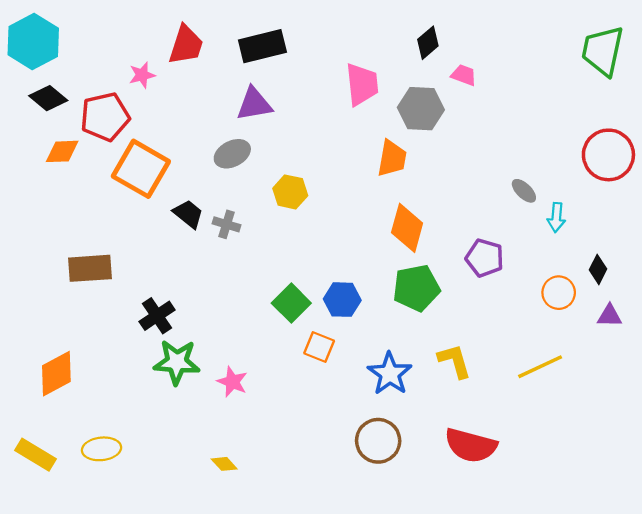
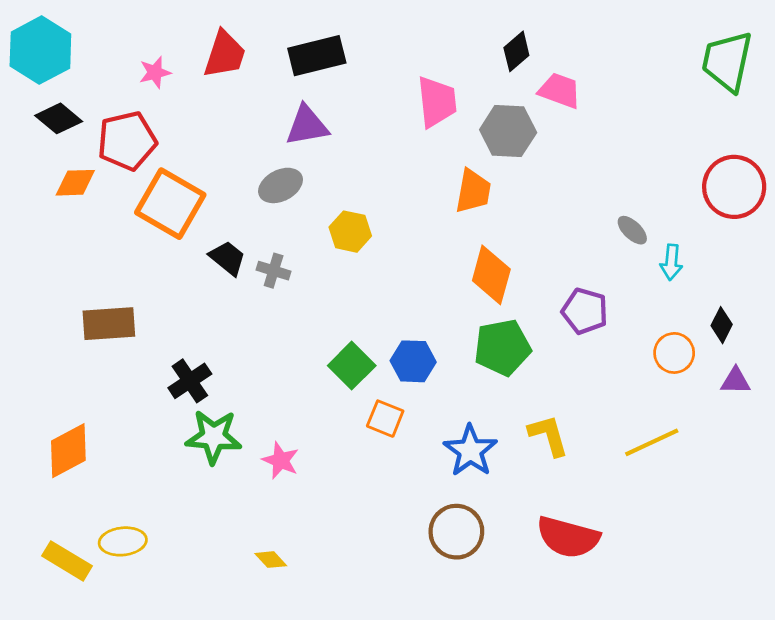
pink star: (142, 75) -> (155, 72), moved
pink trapezoid: (464, 75) -> (560, 91), size x1.4
yellow rectangle: (36, 455) -> (67, 561), moved

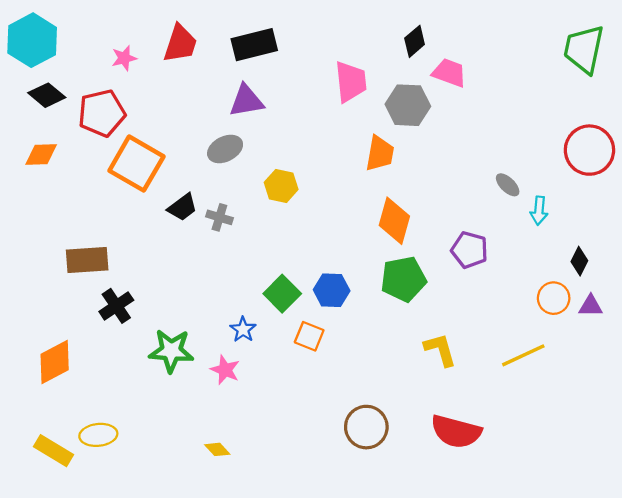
orange diamond: (75, 183) -> (41, 155), moved
black trapezoid: (227, 258) -> (182, 207), turned 104
orange circle: (674, 353) -> (554, 298), moved
black cross: (190, 381) -> (116, 306), moved
blue star: (470, 451) -> (243, 329), moved, size x0.6

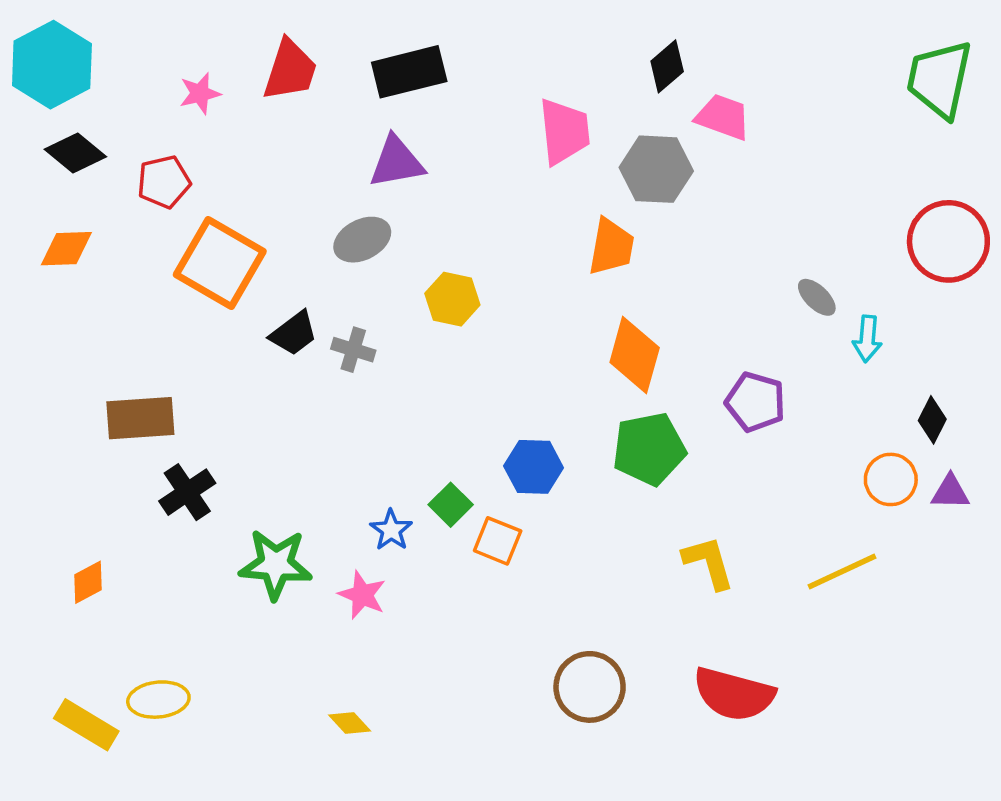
red pentagon: (102, 113) -> (164, 182), size x0.7
green square: (282, 294) -> (451, 505), moved, size x0.7
orange diamond: (55, 362) -> (88, 582), size x0.6

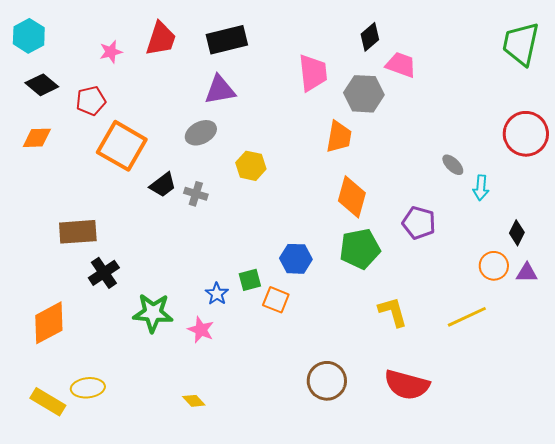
cyan hexagon: (52, 65) -> (29, 36), size x0.7
green square: (451, 505) -> (250, 280), turned 30
orange diamond: (88, 582) -> (49, 323), size x1.8

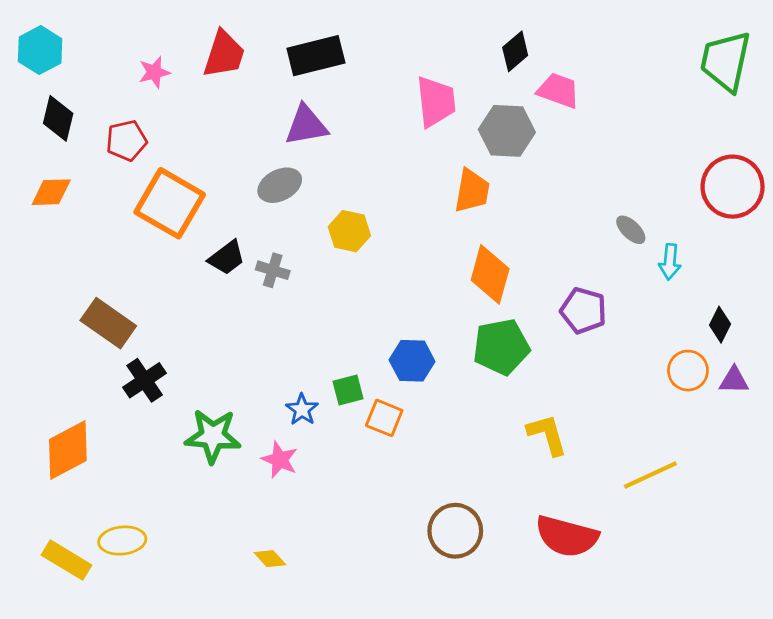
black diamond: (42, 85) -> (58, 118), turned 64
brown rectangle: (78, 232) -> (108, 323), turned 39
yellow line: (467, 317) -> (650, 475), moved

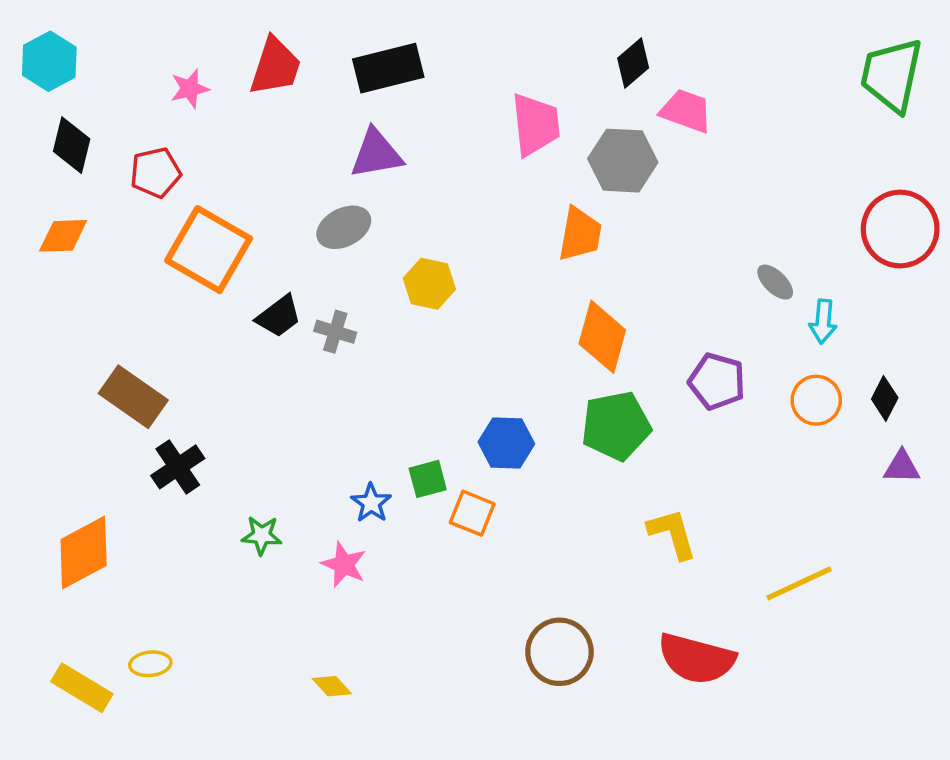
orange circle: (688, 371) -> (816, 400), moved
green star: (213, 436) -> (262, 535), size x0.6
yellow ellipse: (122, 541) -> (150, 664), size x0.7

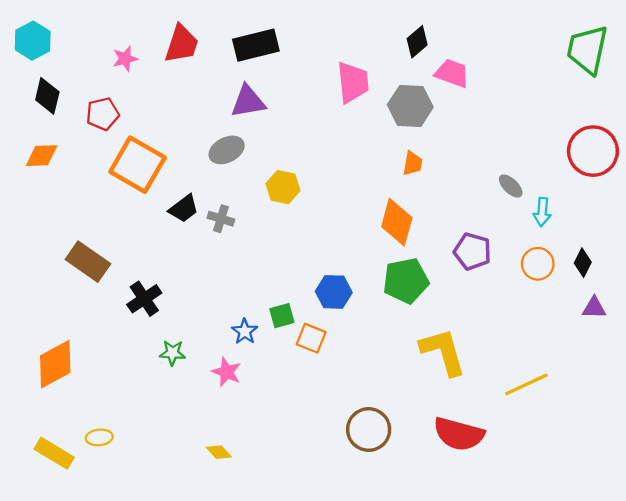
orange trapezoid: (580, 234) -> (413, 163), moved, size x0.7
black cross: (178, 467) -> (144, 299), moved
yellow L-shape: (672, 534) -> (443, 352), size x1.4

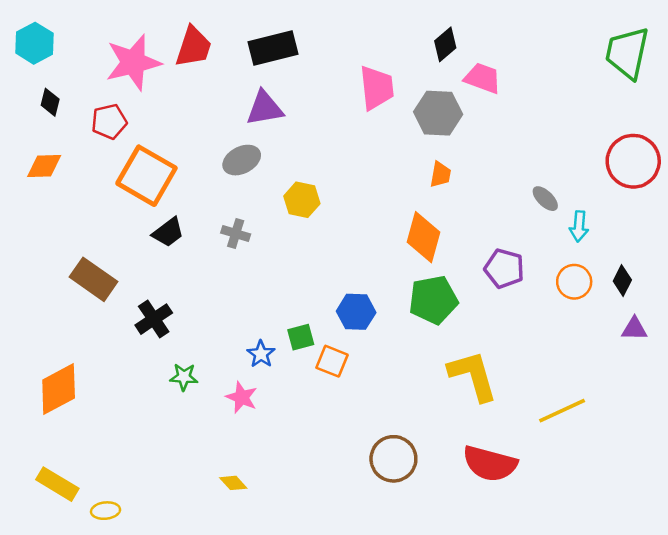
pink star: (125, 59) -> (133, 62), size x2.0
black diamond: (47, 96) -> (50, 102), size x0.7
black trapezoid: (184, 209) -> (168, 232), moved
yellow ellipse: (99, 437) -> (106, 511), moved

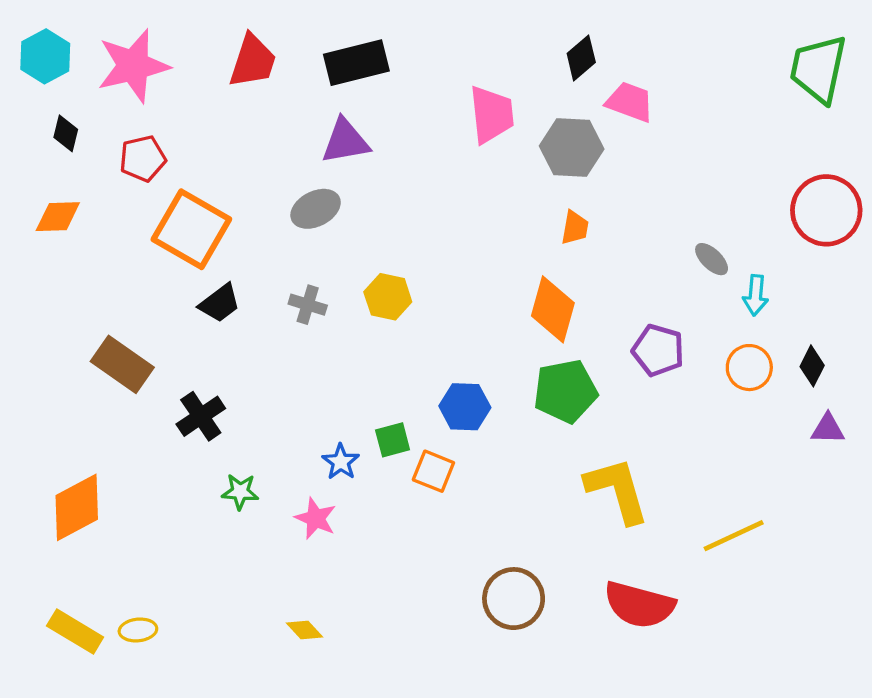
pink star: (133, 62) -> (133, 66), moved
yellow hexagon: (302, 200) -> (388, 297), moved
yellow ellipse: (106, 511) -> (138, 630), moved

